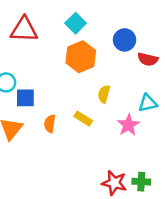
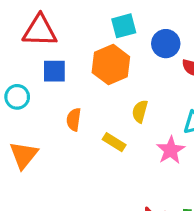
cyan square: (76, 23) -> (124, 26), moved, turned 30
blue square: (25, 98) -> (54, 71), moved
orange semicircle: (50, 124) -> (74, 119), moved

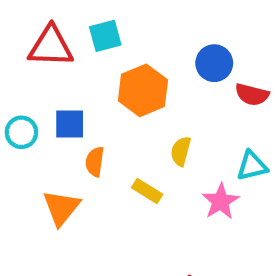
cyan square: (124, 26) -> (105, 36), moved
blue square: (54, 71) -> (70, 124), moved
orange triangle: (24, 155) -> (61, 208), moved

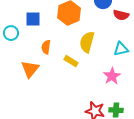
blue square: (70, 124) -> (33, 19), moved
yellow semicircle: (181, 151) -> (87, 42), size x1.5
pink star: (221, 201) -> (112, 76), moved

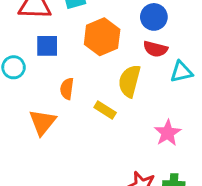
red semicircle: (121, 15) -> (155, 49), moved
cyan triangle: (121, 49) -> (181, 72), moved

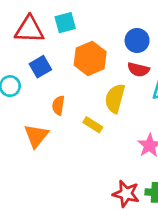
blue square: (47, 46) -> (40, 67), turned -30

